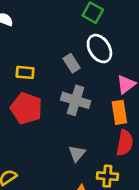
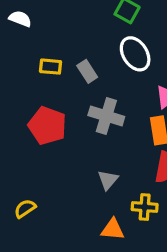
gray rectangle: (72, 63) -> (87, 71), moved
yellow rectangle: (25, 72) -> (51, 67), moved

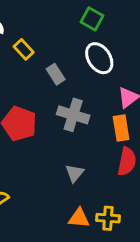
yellow rectangle: (51, 67) -> (24, 49), moved, turned 42
yellow cross: (145, 207) -> (108, 218), moved

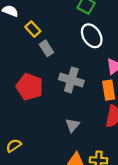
gray rectangle: (56, 74) -> (46, 48), moved

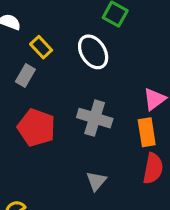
white ellipse: (92, 36) -> (93, 52), moved
gray rectangle: (46, 48) -> (25, 76), moved, turned 63

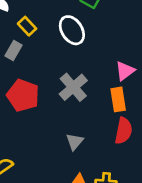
gray cross: (95, 118) -> (73, 87), turned 32

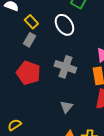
gray rectangle: (13, 51) -> (29, 40), moved
gray cross: (73, 87) -> (65, 67), turned -30

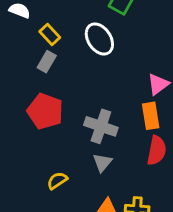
gray cross: (65, 67) -> (101, 126), moved
yellow semicircle: (14, 125) -> (57, 181), moved

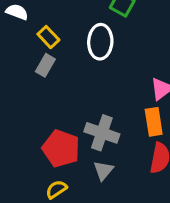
white ellipse: (99, 39) -> (100, 42), turned 36
red pentagon: (45, 111) -> (61, 149), moved

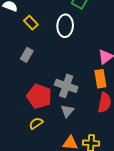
gray rectangle: (45, 65) -> (27, 55), moved

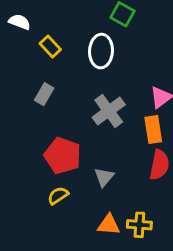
gray cross: (66, 86) -> (109, 111), moved, turned 35

